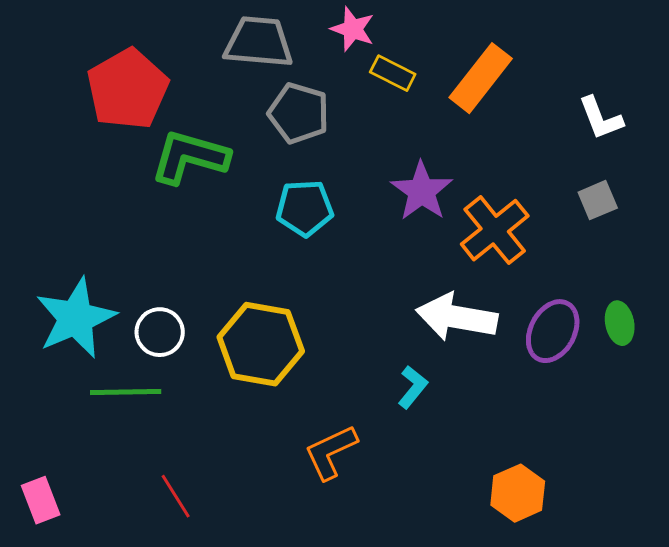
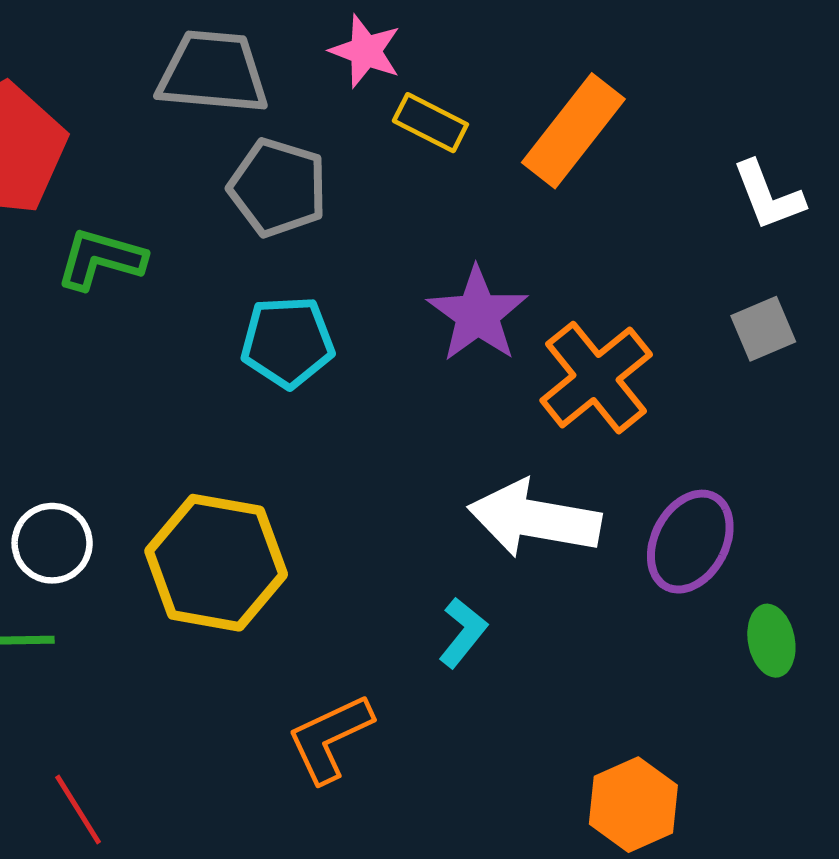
green L-shape: (190, 157) -> (101, 259), size x0.7
green ellipse: (620, 323) -> (771, 641), moved

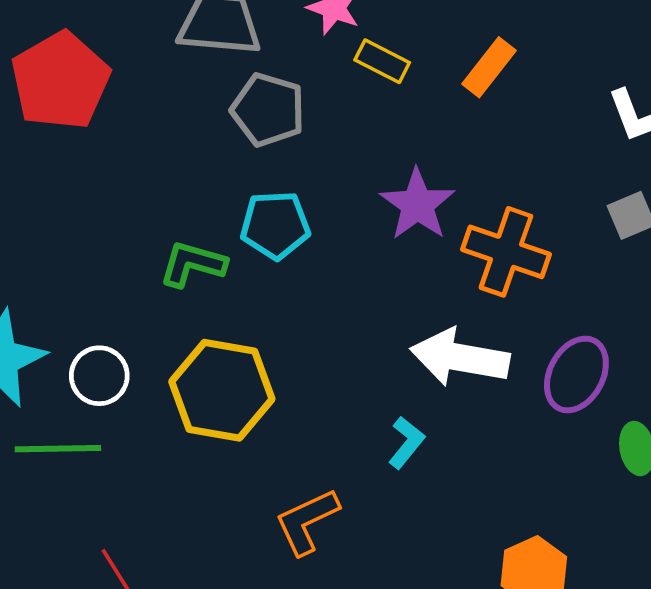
orange rectangle: (573, 131) -> (489, 67), size x0.7
green L-shape: (101, 259) -> (193, 264), moved
orange cross: (596, 378) -> (506, 252), turned -32

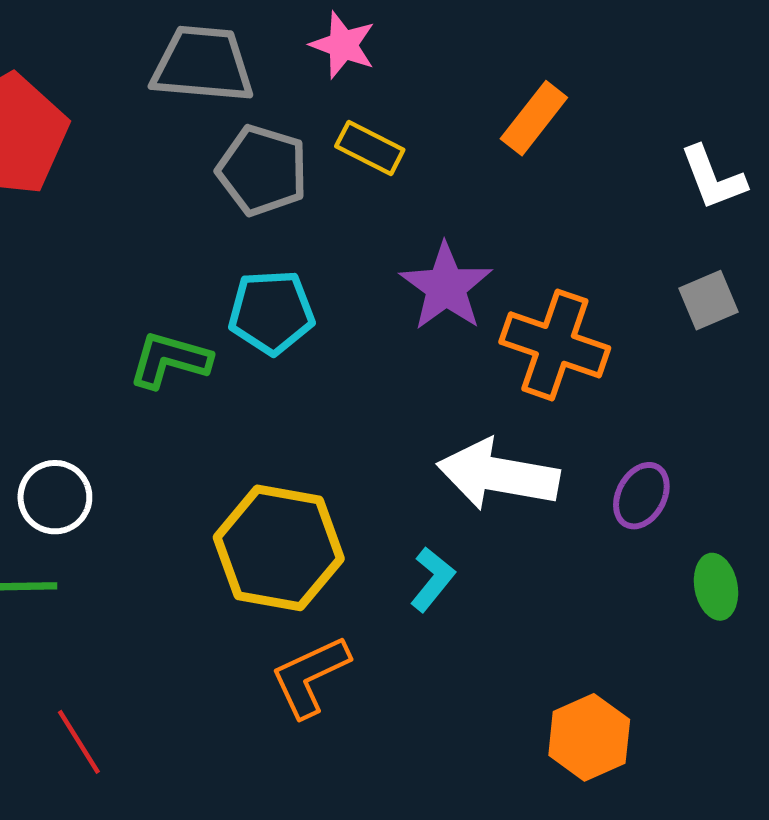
yellow rectangle: (382, 61) -> (370, 148), moved
purple ellipse: (576, 374) -> (641, 496), size x0.7
yellow hexagon: (222, 390) -> (279, 548), moved

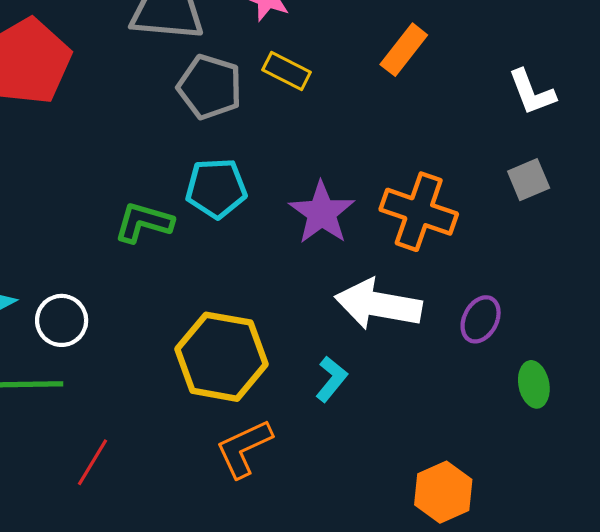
purple star: (446, 287) -> (322, 213), moved
red line: (79, 742) -> (92, 462), moved, turned 63

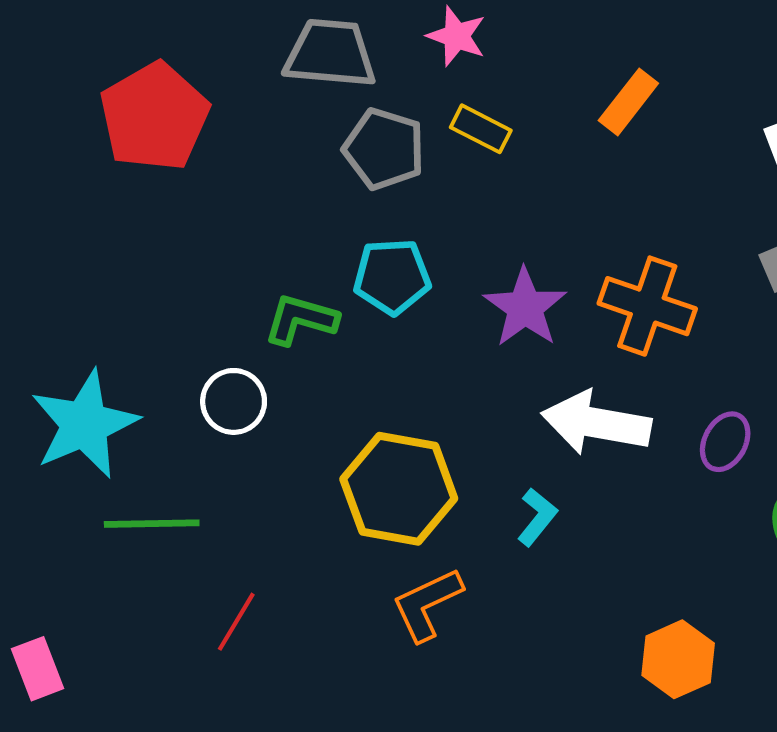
white circle: (62, 320) -> (234, 401), moved

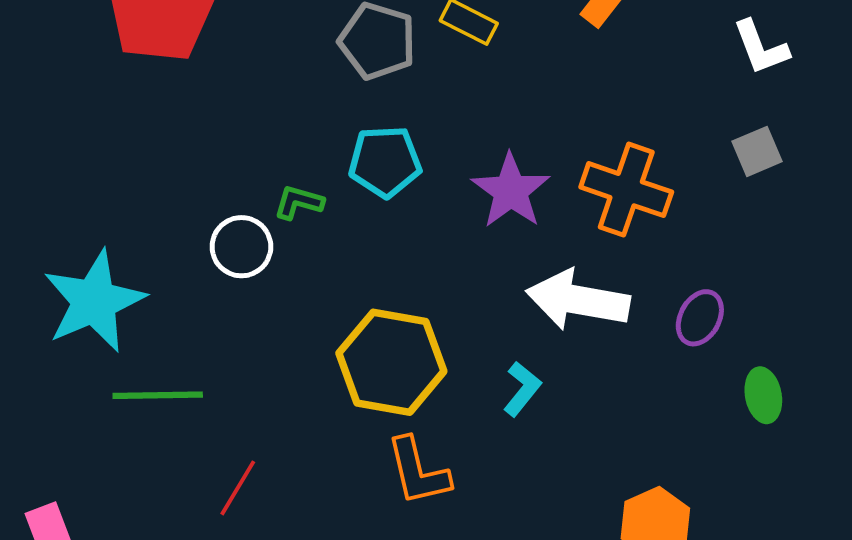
green L-shape: (301, 320) -> (299, 202), size x0.7
white circle: (234, 401) -> (241, 247), moved
orange L-shape: (427, 604) -> (418, 471), turned -78

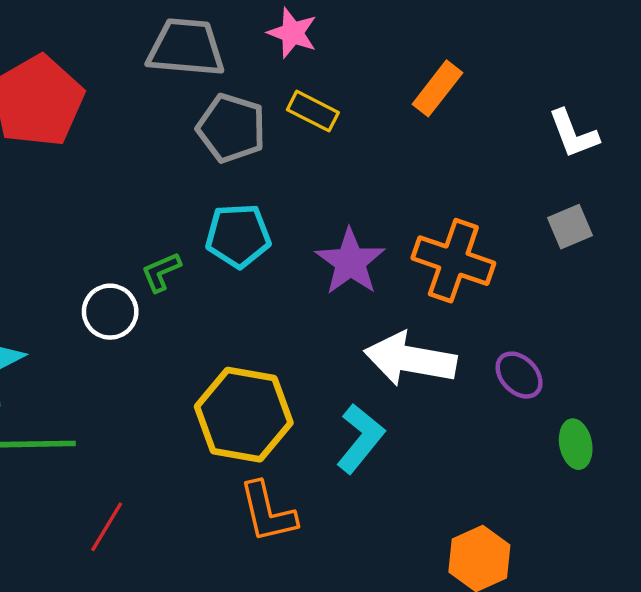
green L-shape: (299, 202) -> (161, 272), turned -39
purple ellipse: (700, 318) -> (519, 375), turned -72
cyan L-shape: (522, 389) -> (360, 438), size x1.4

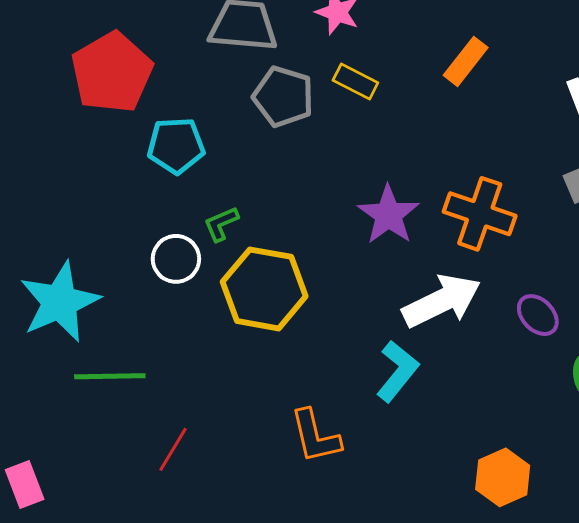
cyan pentagon: (238, 236) -> (176, 146), moved
white arrow: (410, 359) -> (442, 301), turned 144
yellow hexagon: (244, 415) -> (264, 289), moved

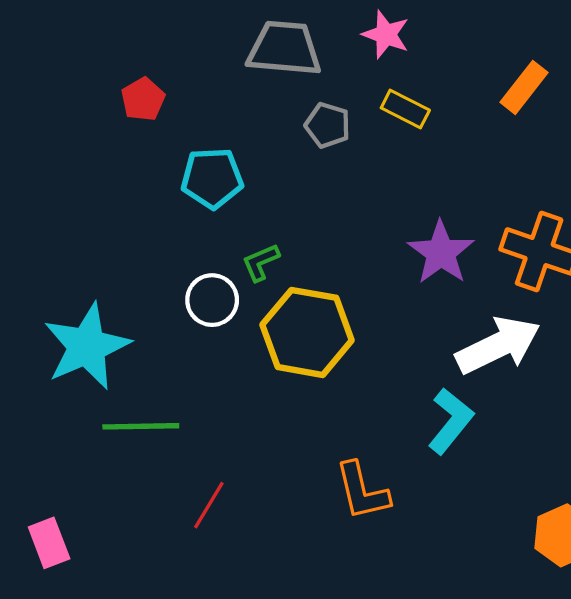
red pentagon: (112, 72) -> (143, 99), size x0.5
gray pentagon: (283, 97) -> (328, 125), size x0.7

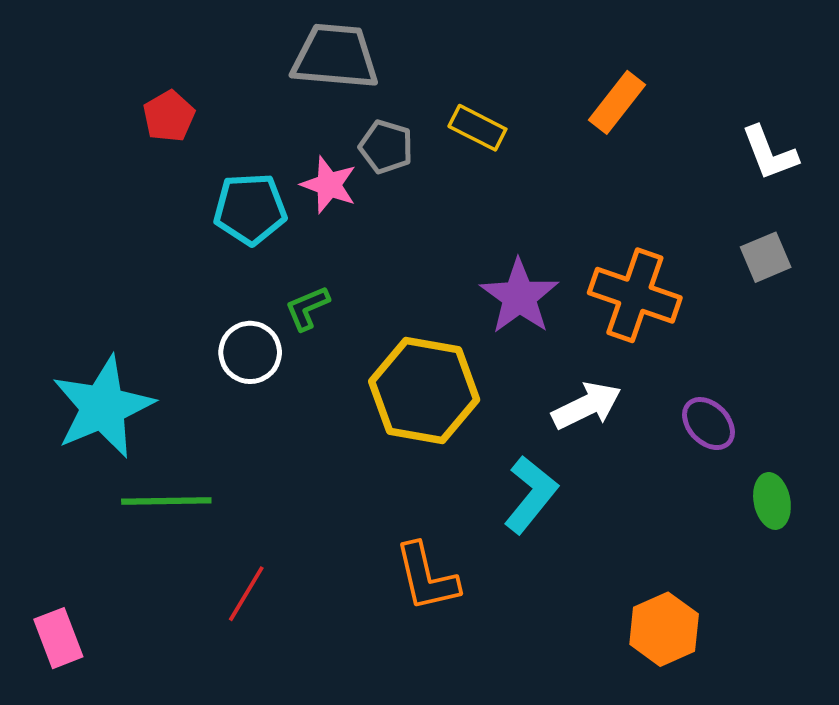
pink star: (386, 35) -> (329, 185), moved
yellow hexagon: (307, 332) -> (424, 391), moved
white arrow: (498, 345) -> (587, 406), size x0.7

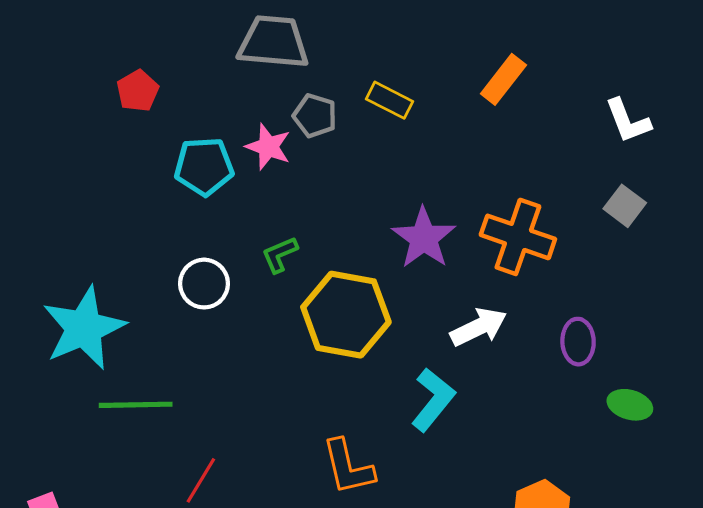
gray square: (766, 257) -> (625, 206), turned -30
green L-shape: (307, 308) -> (280, 255), moved
purple ellipse: (708, 424) -> (578, 342), turned 42
green ellipse: (772, 501) -> (630, 405), turned -63

